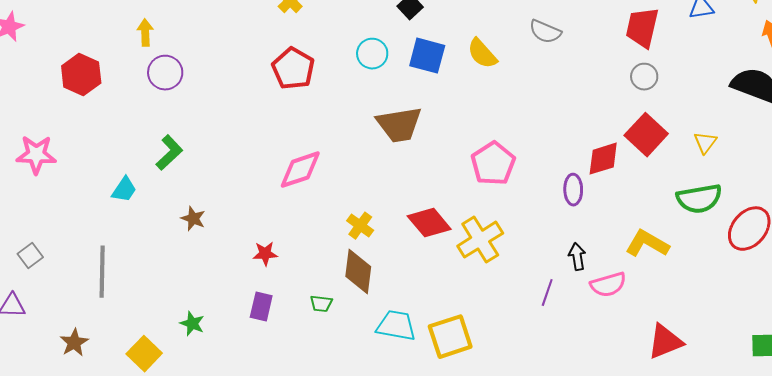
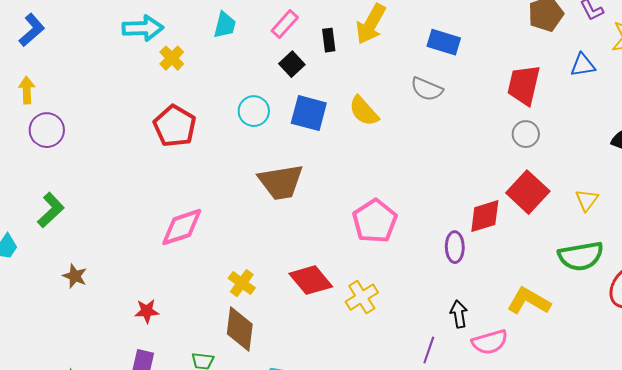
yellow cross: (480, 240) -> (362, 297), size x0.7

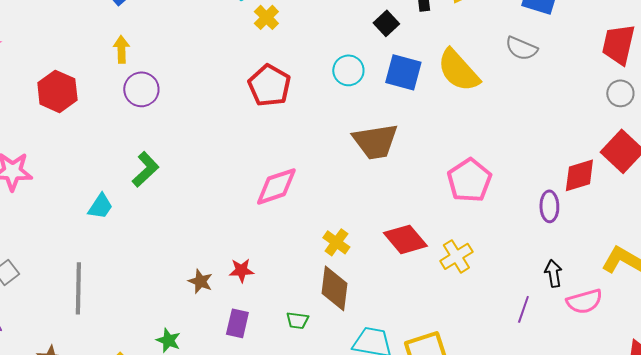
yellow semicircle: (364, 111) -> (458, 70), size x1.4
brown star: (75, 276) -> (200, 281), moved

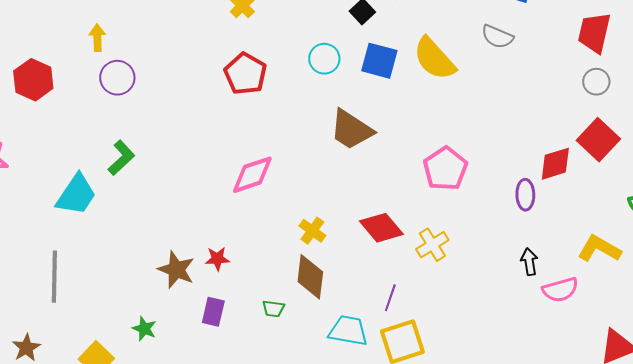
brown trapezoid: (375, 141) -> (351, 130), turned 42
cyan trapezoid: (100, 206) -> (76, 195), size x1.6
brown star: (200, 281) -> (176, 270), size x1.5
purple line: (523, 309) -> (390, 298), moved

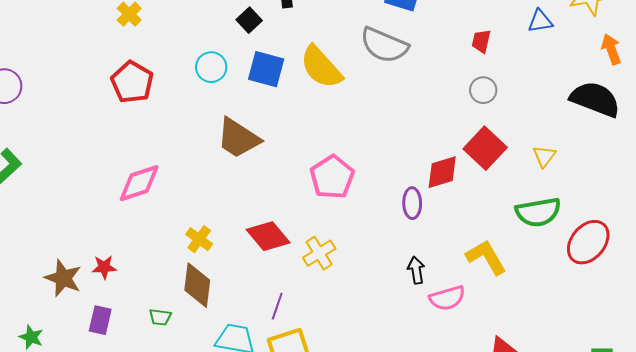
red trapezoid: (594, 33) -> (481, 41), size x0.6
gray semicircle: (497, 37) -> (384, 45), size x1.5
yellow L-shape: (599, 249) -> (486, 257), turned 30

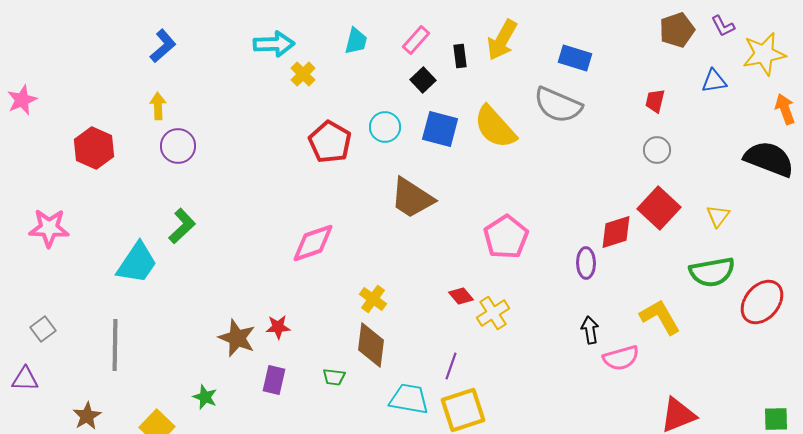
red pentagon: (132, 82) -> (330, 142), moved
red diamond: (268, 236) -> (461, 296), moved, size x0.6

